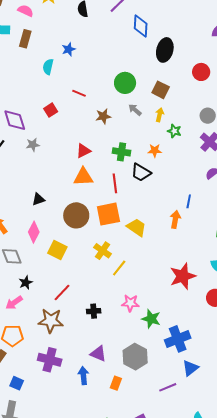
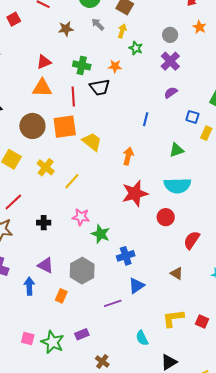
black trapezoid: (141, 172) -> (100, 87), turned -45
orange arrow: (175, 219) -> (128, 156), moved
yellow cross: (103, 251) -> (46, 167), moved
blue cross: (178, 339) -> (126, 256), size x0.7

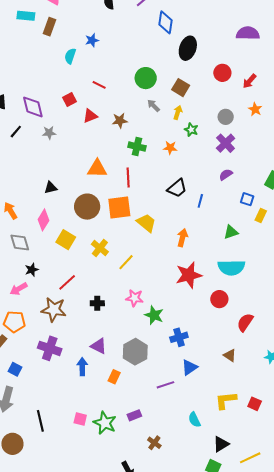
brown star: (66, 29) -> (120, 121), moved
red triangle: (44, 62) -> (90, 116), moved
black trapezoid: (100, 87) -> (177, 188), moved, turned -30

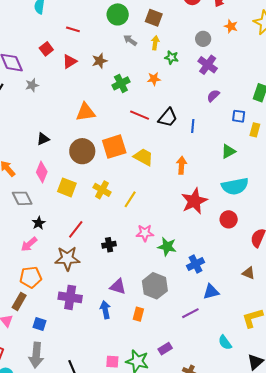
green cross: (137, 147) -> (121, 83), turned -30
red line: (128, 178) -> (140, 115), moved, turned -54
blue triangle: (189, 367) -> (211, 292), turned 30

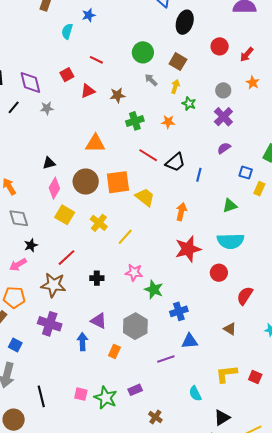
pink diamond: (42, 172) -> (54, 188), moved

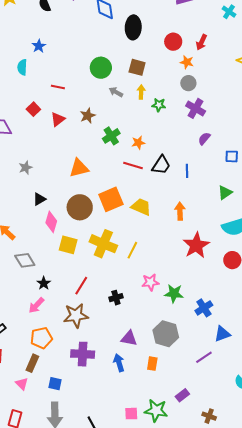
orange star: (253, 83) -> (187, 62), moved
gray star: (47, 108) -> (25, 168), moved
orange star: (168, 122) -> (138, 143), moved
yellow cross: (99, 223) -> (103, 244), size x1.5

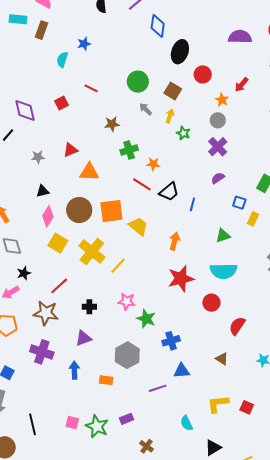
red circle: (173, 42) -> (203, 74), moved
red triangle: (58, 119) -> (70, 150), moved
purple triangle: (129, 338) -> (83, 338), moved, turned -48
orange rectangle: (152, 364) -> (106, 380), turned 72

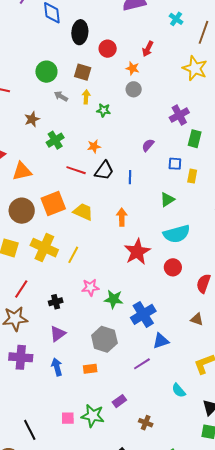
purple cross: (218, 147) -> (179, 115), moved, turned 30
orange star: (153, 164) -> (94, 146), moved
blue cross: (171, 341) -> (143, 314), size x1.4

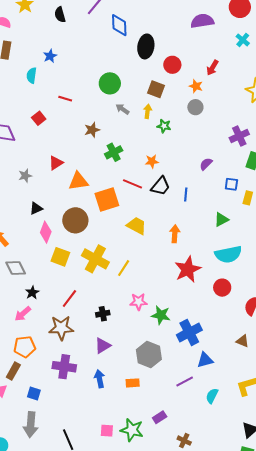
brown square: (83, 72) -> (156, 89), moved
orange square: (53, 204) -> (107, 200), moved
cyan semicircle: (179, 390) -> (212, 396), moved, turned 63

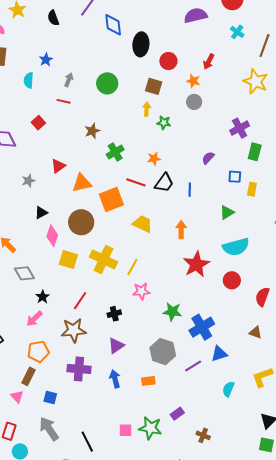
gray arrow: (122, 109) -> (69, 80), moved, turned 80
pink star: (139, 302) -> (141, 291), moved
purple line: (185, 382) -> (193, 366), moved
gray arrow: (31, 425) -> (49, 429), turned 145

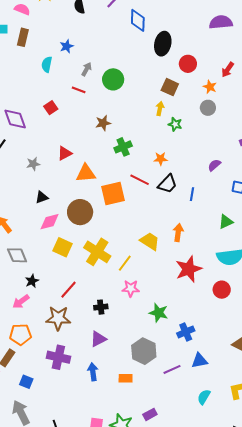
green circle: (107, 83) -> (113, 79), moved
yellow trapezoid: (143, 224) -> (150, 241), moved
pink diamond: (52, 236) -> (50, 222), turned 50
blue cross: (202, 327) -> (186, 332), size x0.7

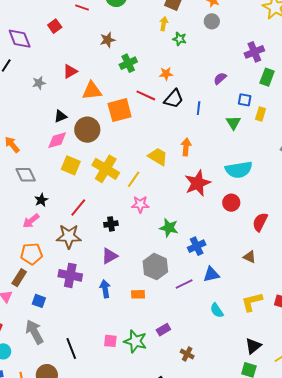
black triangle: (42, 197) -> (60, 116), moved
green triangle: (226, 222) -> (233, 123), moved, turned -35
cyan semicircle: (204, 397) -> (217, 310), turned -63

